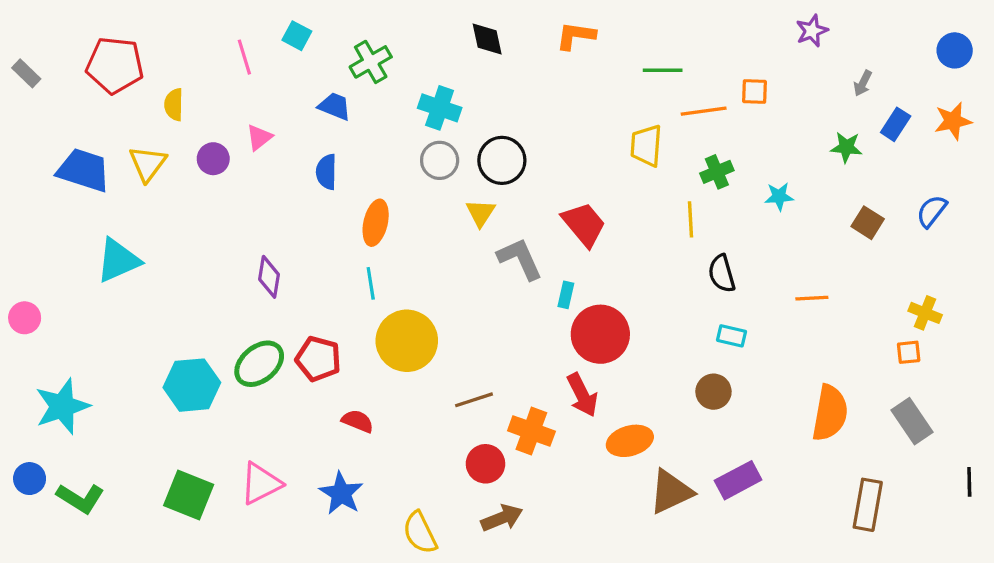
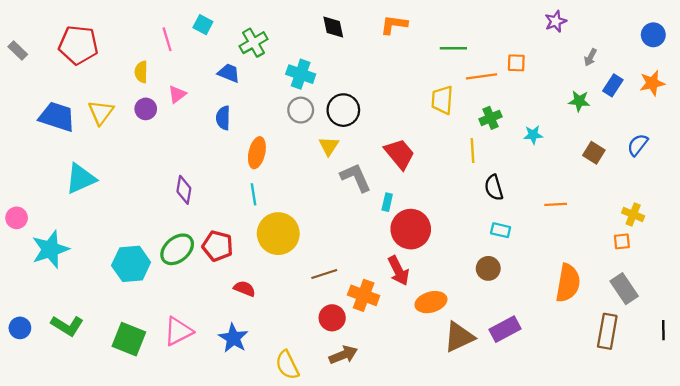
yellow semicircle: (174, 105) -> (141, 72), moved
cyan star: (62, 406) -> (50, 249), moved
green L-shape: (80, 498) -> (67, 326), moved
brown rectangle: (868, 505) -> (607, 331), moved

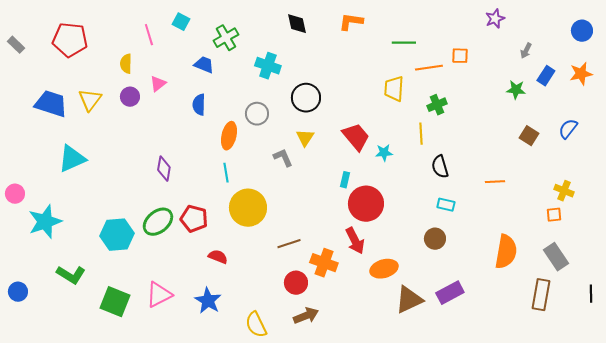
gray circle: (301, 110) -> (257, 114), moved
cyan star: (533, 135) -> (384, 153), moved
yellow triangle: (329, 146) -> (305, 138), moved
gray L-shape: (356, 177) -> (283, 158), moved, size x0.7
green L-shape: (67, 326) -> (71, 275), moved

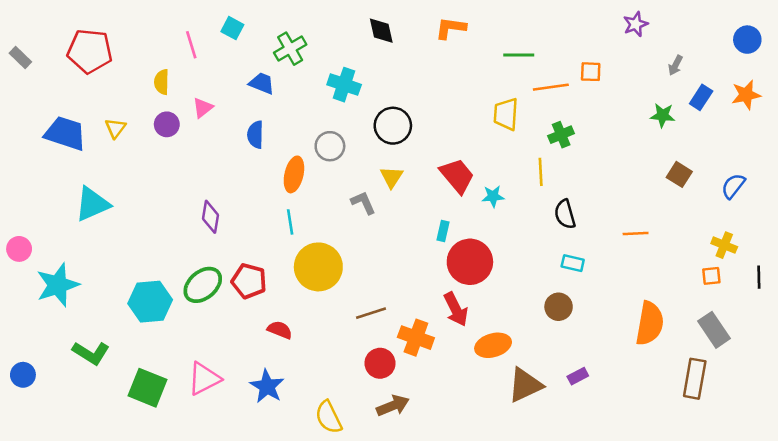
yellow triangle: (90, 100) -> (115, 128), size x0.7
blue semicircle: (568, 129) -> (733, 186), moved
purple rectangle: (450, 293) -> (578, 376), size x0.6
black line: (591, 294) -> (759, 277), moved

